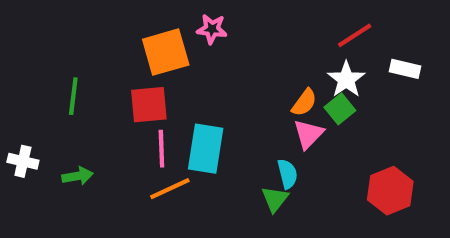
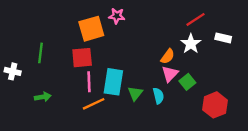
green square: (340, 109) -> (187, 82), moved
white cross: (23, 161) -> (13, 71), moved
green triangle: (275, 199) -> (135, 93), moved

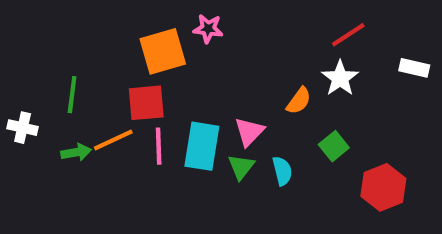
white rectangle: (223, 38) -> (414, 68), moved
pink triangle: (170, 74) -> (249, 132), moved
green arrow: (43, 97) -> (76, 152), moved
orange line: (94, 104) -> (113, 140), moved

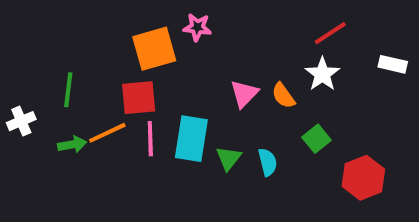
orange semicircle: (299, 101) -> (283, 96), turned 108
white cross: (23, 128) -> (21, 121), turned -36
pink triangle: (249, 132) -> (244, 94), moved

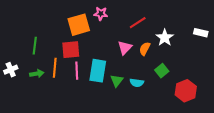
red line: (330, 33) -> (138, 23), moved
orange semicircle: (283, 96) -> (145, 49), turned 64
white cross: (21, 121) -> (11, 70), moved
orange line: (107, 133) -> (55, 68), turned -60
cyan semicircle: (268, 162) -> (137, 83), turned 112

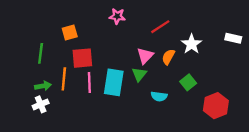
orange square: (79, 25) -> (70, 32), moved, size x0.6
white cross: (11, 70) -> (41, 104), moved
green triangle: (117, 81) -> (139, 74), moved

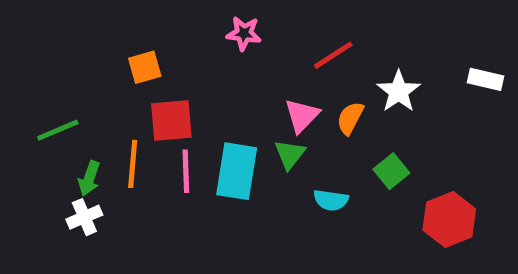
green line: (41, 53) -> (58, 130), moved, turned 60
green arrow: (43, 86) -> (89, 178), turned 119

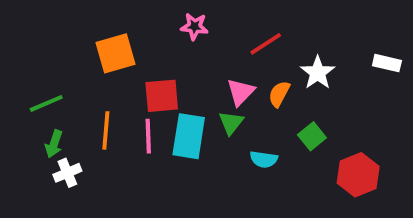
orange square: (145, 67) -> (116, 53), size x1.5
red square: (171, 120) -> (162, 96), moved
green arrow: (89, 178) -> (54, 144), moved

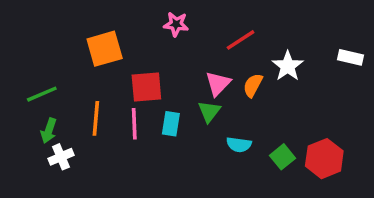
cyan rectangle: (189, 136) -> (171, 124), size x0.6
green square: (312, 136) -> (282, 157), moved

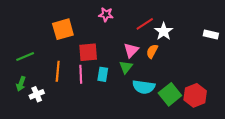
white star: (288, 66) -> (164, 31), moved
green arrow: (49, 131) -> (21, 84), moved
cyan semicircle: (239, 145) -> (144, 87), size x1.5
green square: (282, 157) -> (170, 94), size x1.5

